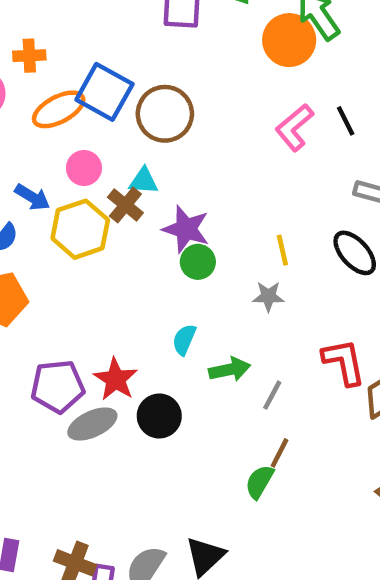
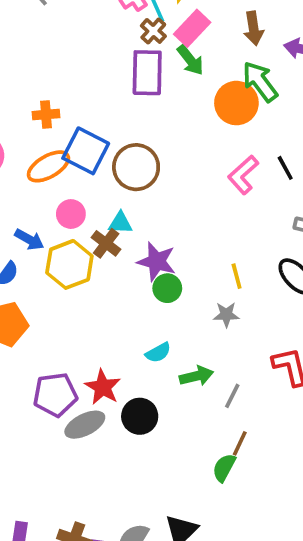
orange cross: (29, 56) -> (46, 115), moved
cyan semicircle: (184, 340) -> (158, 353), turned -140

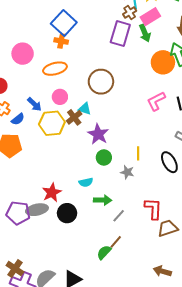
blue square: (86, 151) -> (64, 23), moved
green circle: (167, 288) -> (104, 157), moved
purple pentagon: (55, 395) -> (18, 213), moved

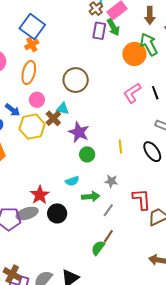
purple rectangle: (120, 34) -> (99, 31), moved, size x0.7
orange cross: (61, 41) -> (32, 45), turned -32
orange ellipse: (55, 69) -> (29, 72), turned -55
gray star: (127, 172) -> (111, 181), moved

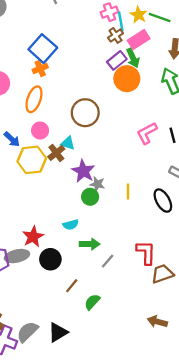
purple rectangle: (99, 31) -> (117, 60), turned 36
orange circle: (134, 54) -> (127, 79), moved
gray star: (111, 181) -> (97, 184), moved
brown line: (108, 236) -> (72, 286), moved

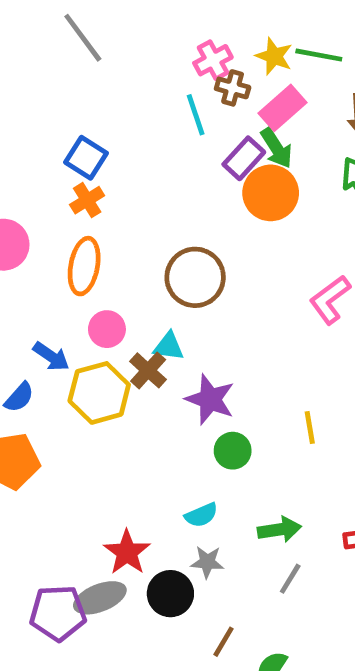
cyan line: (121, 21) -> (196, 115), moved
brown cross: (116, 35) -> (233, 88), moved, turned -32
blue square: (43, 49) -> (86, 158), size x0.7
gray star: (97, 184) -> (207, 562), moved
green arrow: (90, 244) -> (279, 530), moved

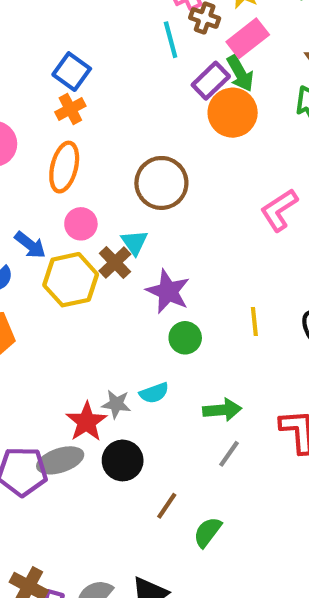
cyan triangle: (169, 346) -> (134, 242), turned 44
gray star: (207, 562) -> (116, 404), moved

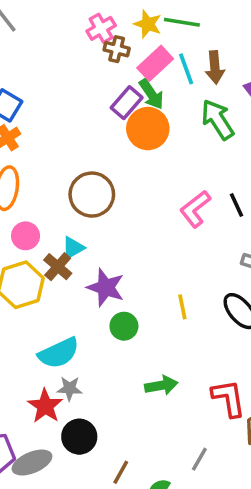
cyan line: (171, 40) -> (186, 69), moved
cyan triangle: (134, 242) -> (73, 248), turned 40
cyan semicircle: (154, 393) -> (59, 353), moved, size x1.6
gray line: (229, 454) -> (199, 459), moved
gray ellipse: (60, 460) -> (32, 463), moved

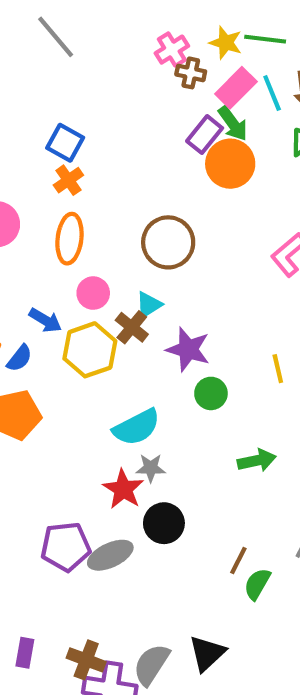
brown line: (121, 472) -> (238, 560), moved

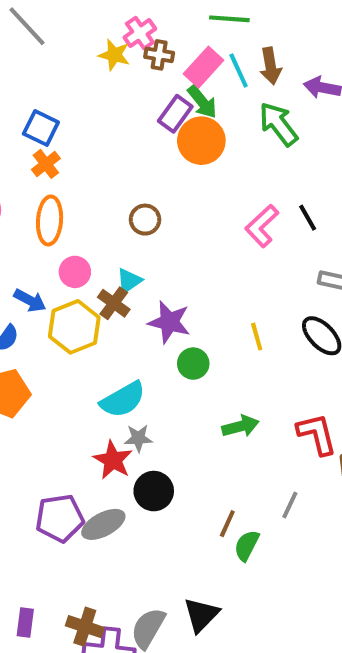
yellow star: (226, 43) -> (114, 55), moved
brown circle: (168, 242) -> (145, 220), size x0.6

